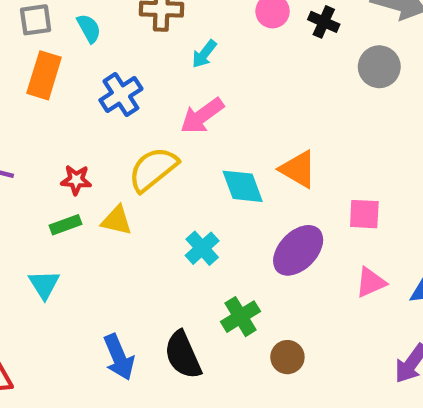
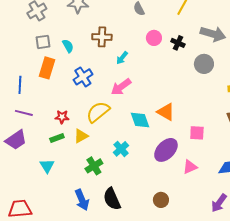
yellow triangle: (117, 220) -> (81, 136), turned -42
pink triangle: (371, 282) -> (190, 167), moved
green cross: (240, 317) -> (94, 166), moved

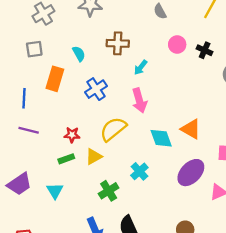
gray square: (43, 42) -> (34, 49), moved
pink arrow: (121, 87) -> (139, 101), turned -70
purple trapezoid: (16, 140) -> (19, 184), moved

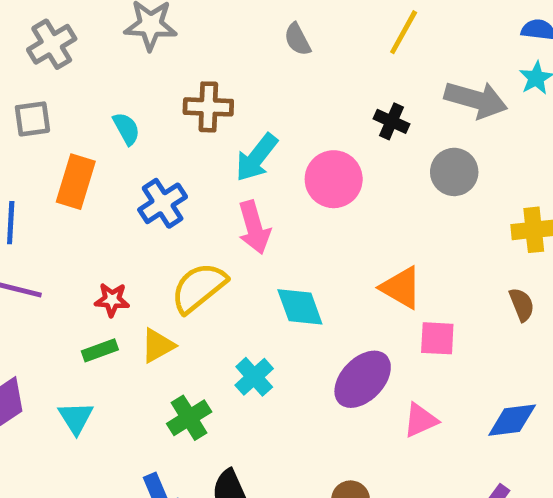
pink circle: (177, 45) -> (334, 179), moved, size x1.5
cyan arrow: (141, 67) -> (257, 158), size x1.5
orange triangle: (191, 129) -> (401, 288), moved

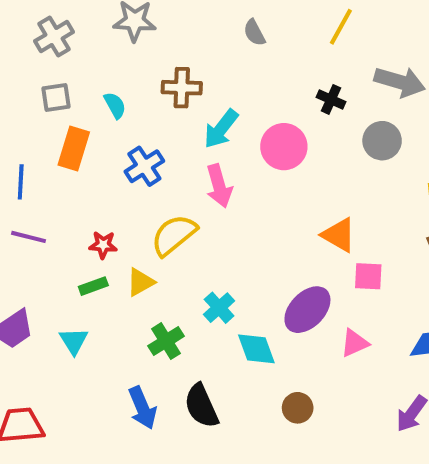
gray square: (32, 119) -> (56, 97), moved
cyan diamond: (300, 307) -> (256, 349), moved

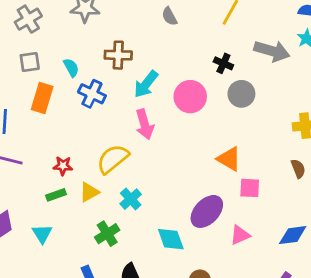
gray circle: (382, 141) -> (241, 94), moved
blue cross: (144, 166) -> (92, 94), moved, turned -32
cyan cross: (219, 308) -> (131, 199), moved

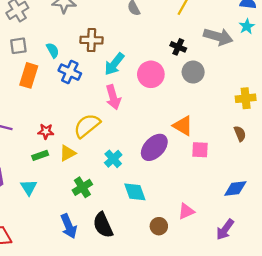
cyan cross: (131, 199) -> (113, 159), moved
purple ellipse: (207, 211) -> (154, 147), moved
pink triangle: (240, 235) -> (186, 211), moved

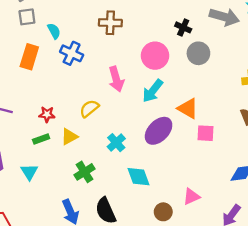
brown cross: (91, 40) -> (110, 23), moved
gray square: (18, 46) -> (27, 17), moved
cyan arrow: (114, 64) -> (153, 91), moved
yellow semicircle: (87, 126) -> (89, 108), size x0.7

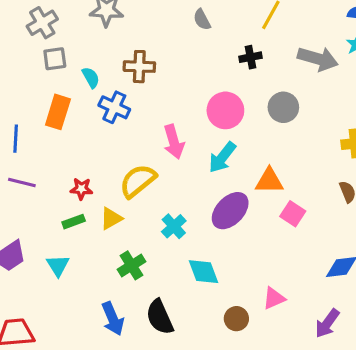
brown cross: (110, 23) -> (139, 67), moved
black cross: (183, 27) -> (250, 57), moved, turned -35
yellow semicircle: (89, 108) -> (138, 181), size x1.4
orange triangle: (188, 108) -> (269, 181), turned -30
pink square: (206, 133) -> (293, 214), turned 30

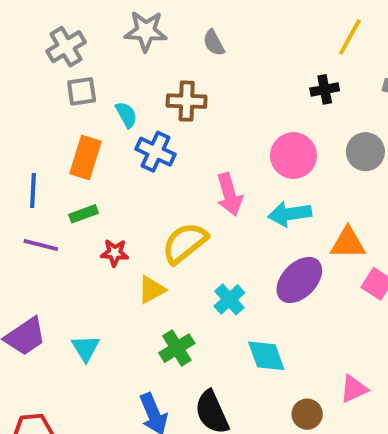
gray semicircle: (202, 20) -> (214, 43), moved
cyan arrow: (222, 157) -> (290, 214), turned 44
green rectangle: (74, 222) -> (84, 214), moved

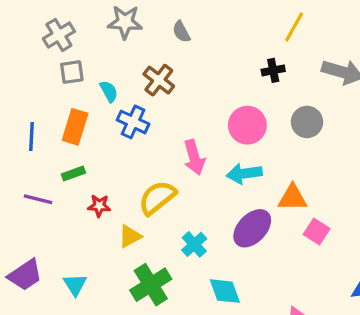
brown cross: (187, 101) -> (159, 80), turned 36
blue line: (33, 191) -> (32, 136), moved
green cross: (177, 348) -> (151, 285), size x1.4

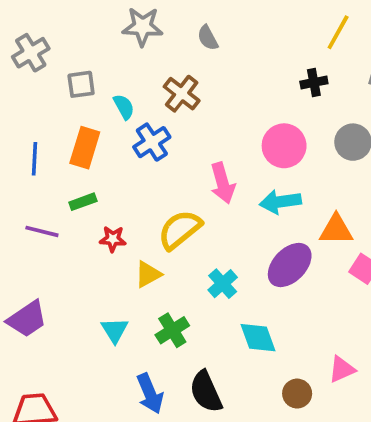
gray cross: (59, 35) -> (31, 53), moved
blue cross: (133, 122) -> (152, 142), turned 32
cyan triangle: (75, 285) -> (115, 330), moved
green cross: (151, 285) -> (172, 330), size x0.7

